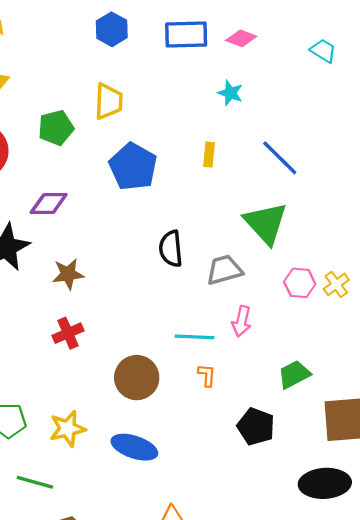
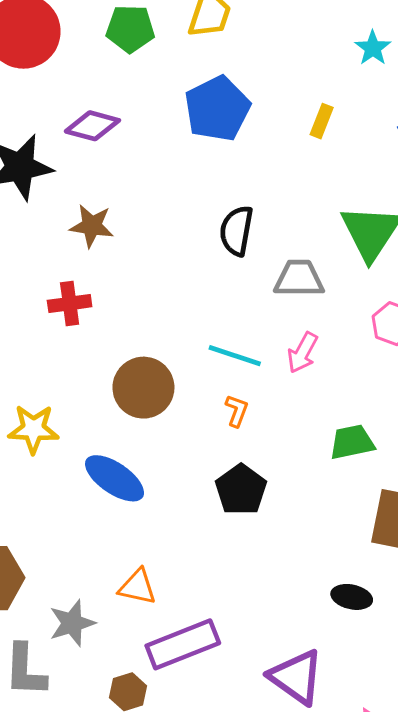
black pentagon: (256, 426) -> (241, 490), moved
black ellipse: (325, 483) -> (352, 597), size x0.6

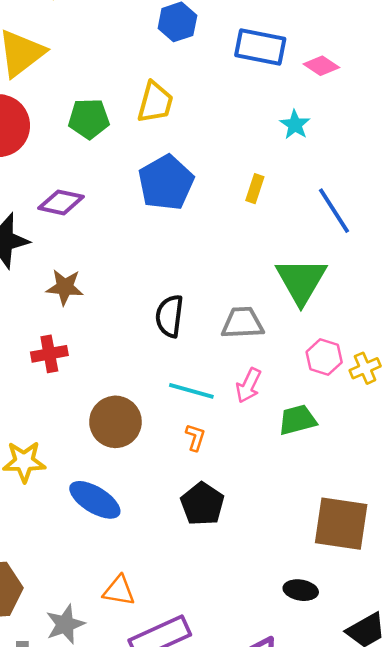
black semicircle: (236, 231) -> (169, 316), moved
green trapezoid: (352, 442) -> (297, 420), moved

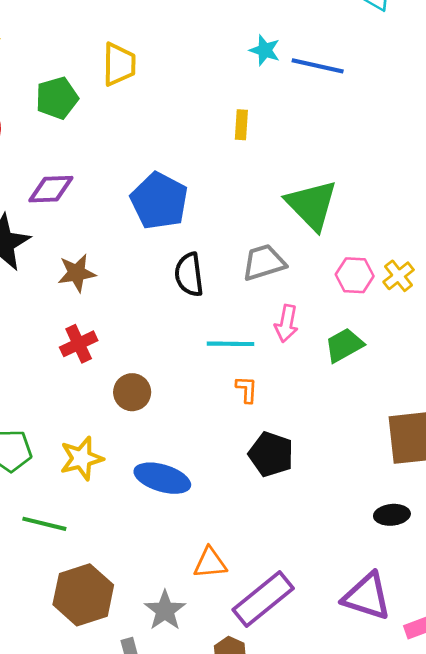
blue pentagon: (166, 183) -> (159, 201), moved
blue line: (334, 211) -> (318, 66), moved, turned -30
brown circle: (115, 422) -> (132, 392), moved, size x0.7

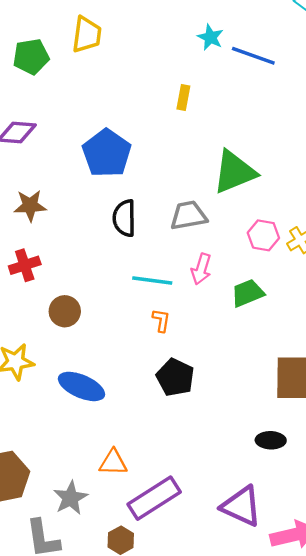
green triangle: (312, 205) -> (234, 172), turned 45

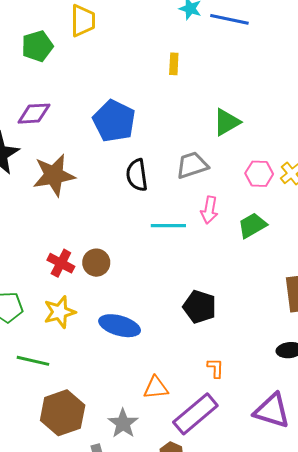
green triangle: (234, 172) -> (227, 122), size x0.7
brown star: (30, 206) -> (54, 175), size x1.5
red cross: (25, 265) -> (61, 263), moved, turned -36
orange L-shape: (161, 320) -> (215, 368), moved

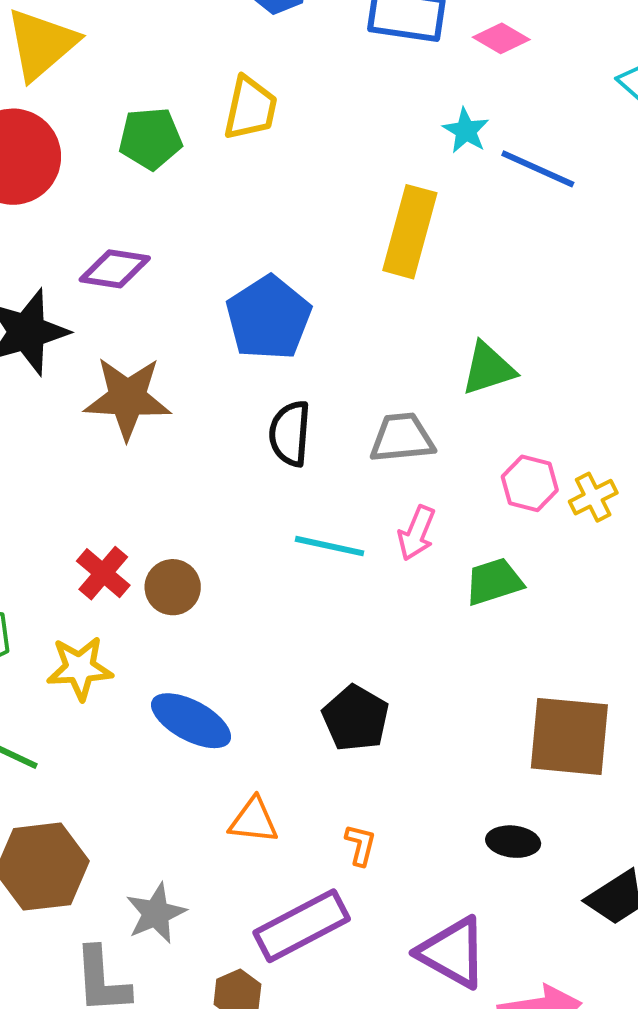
yellow rectangle: (174, 64) -> (410, 232), size x2.0
orange triangle: (156, 388) -> (254, 821), moved

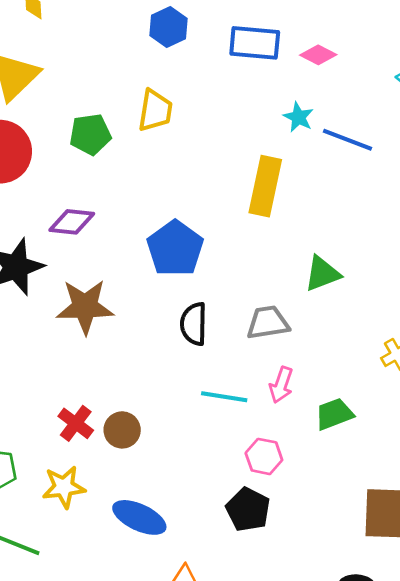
pink hexagon: (530, 483) -> (264, 456), moved

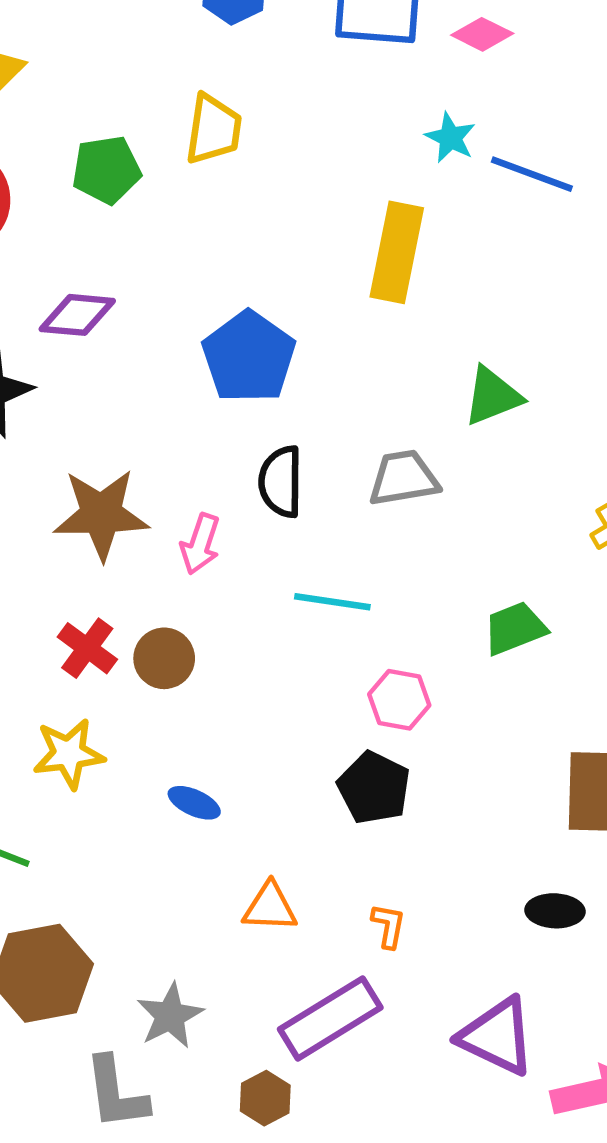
brown star: (85, 307) -> (101, 514), moved
pink arrow: (281, 385) -> (200, 544), moved
blue ellipse: (139, 517) -> (194, 803), size x0.6

